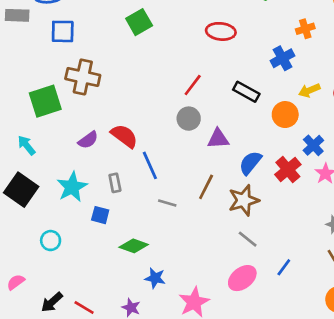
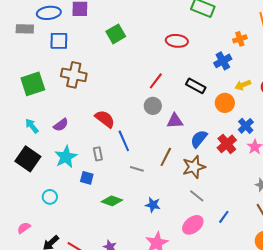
green square: (45, 101) -> (33, 84), moved
purple semicircle: (88, 140) -> (61, 125), moved
blue star: (155, 278) -> (153, 205), moved

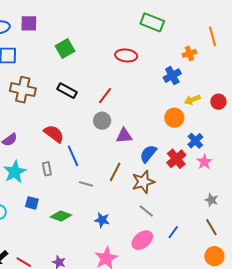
black rectangle: (196, 86) -> (67, 91), moved
blue square: (87, 178) -> (32, 203), moved

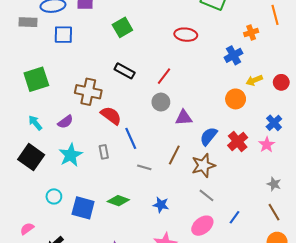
brown cross: (23, 90) -> (88, 92), moved
blue cross: (195, 141) -> (274, 123), moved
blue square: (32, 203) -> (83, 208), moved, size x1.6

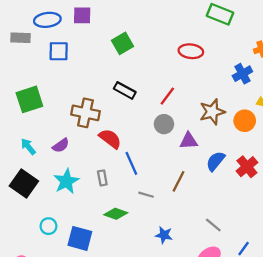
brown star: (203, 165) -> (212, 112), moved
green diamond: (118, 201) -> (116, 214), moved

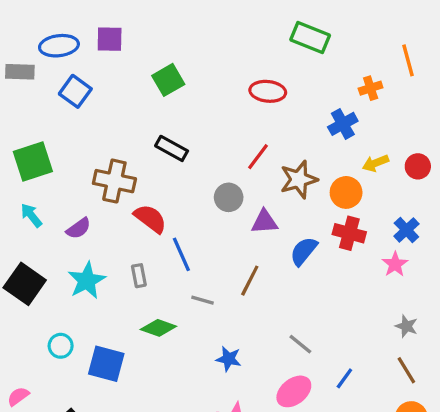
blue square: (59, 51) -> (75, 91), turned 35
red line: (167, 96) -> (258, 157), moved
cyan arrow: (28, 147) -> (31, 215), moved
red cross: (247, 167) -> (349, 233), moved, turned -35

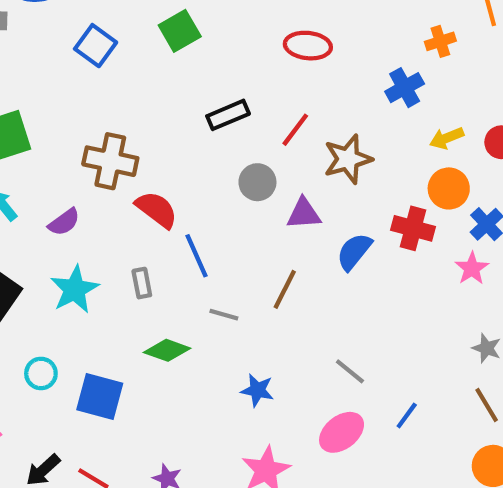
blue square: (75, 91) -> (96, 46), moved
black rectangle: (172, 148) -> (228, 115), moved, turned -52
orange circle: (346, 192) -> (449, 188), moved

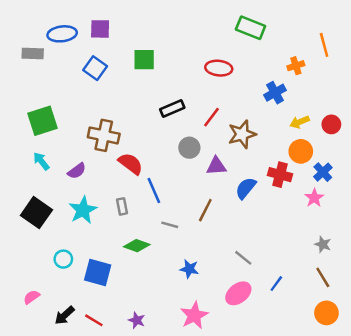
green square: (180, 31) -> (144, 60), turned 30

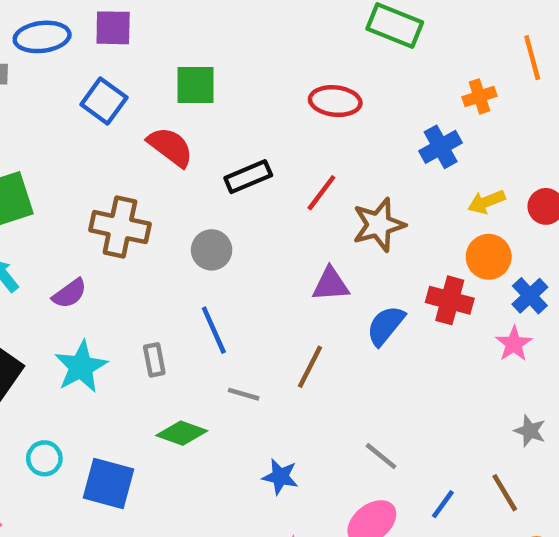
gray circle: (189, 148) -> (212, 250), moved
red semicircle: (131, 164) -> (170, 147), moved
brown line: (323, 277) -> (505, 493), moved

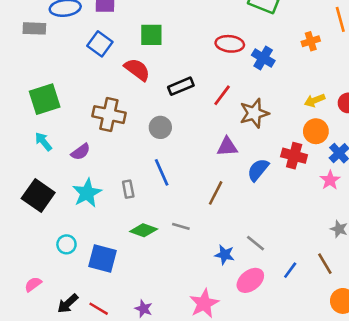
blue cross: (441, 147) -> (263, 58), moved, turned -30
gray line: (244, 394) -> (181, 226), moved
blue star: (280, 477) -> (225, 255), moved

